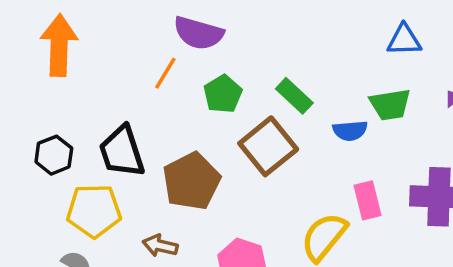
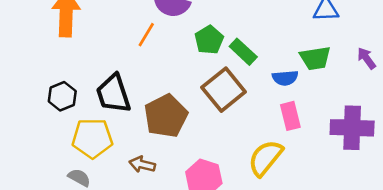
green pentagon: (223, 94) -> (209, 40), moved
pink rectangle: (368, 200) -> (290, 116), moved

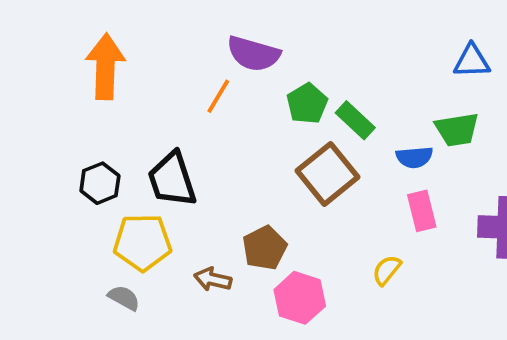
brown pentagon: (166, 116) -> (265, 248), moved, size x0.7
yellow semicircle: (265, 158) -> (387, 270), size x0.6

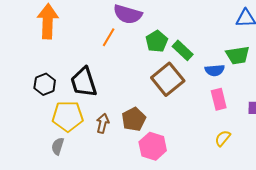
yellow semicircle: (387, 270) -> (223, 138), moved
brown arrow: (213, 279) -> (103, 123), moved, turned 90
gray semicircle: (124, 298) -> (58, 146), turned -102

